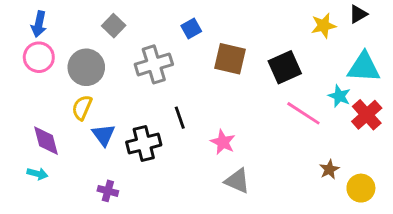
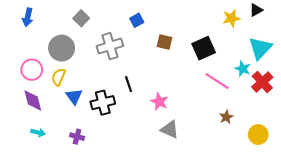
pink circle: (39, 57) -> (32, 70), moved
brown square: (230, 59) -> (165, 42), size x0.7
cyan triangle: (364, 67) -> (260, 48), turned -50
brown star: (329, 169) -> (226, 117), moved
cyan arrow: (37, 174) -> (38, 132), moved

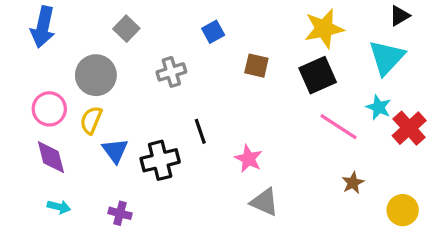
blue arrow: (28, 17) -> (43, 27), size x1.4
yellow star: (231, 18) -> (324, 29), moved, size x1.4
gray cross: (110, 46) -> (171, 72), size x0.7
cyan triangle: (260, 48) -> (387, 57), moved

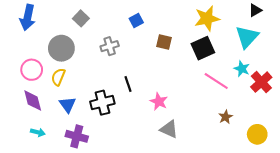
blue triangle: (115, 151) -> (68, 105), moved
purple cross: (120, 213) -> (77, 136), size x1.5

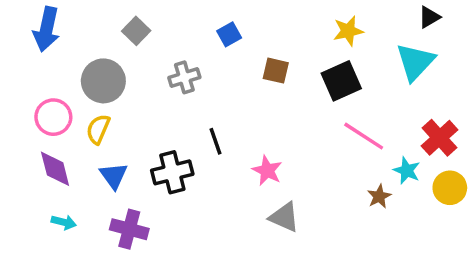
yellow star: (207, 18) -> (348, 31), size x0.7
cyan star: (242, 69) -> (407, 171), moved
yellow circle: (257, 134) -> (450, 188), moved

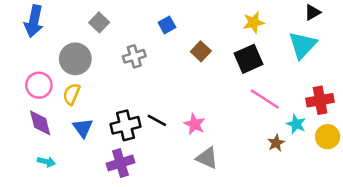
brown square: (276, 71) -> (201, 51), turned 30
red cross: (439, 138) -> (320, 100), turned 32
black line: (215, 141) -> (157, 120), moved, turned -42
purple cross: (129, 229) -> (120, 163), moved, turned -32

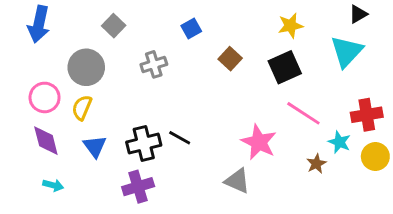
pink star: (195, 124) -> (259, 142), moved, size x1.4

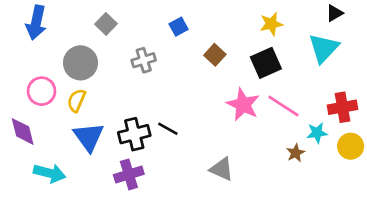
purple diamond: (46, 141) -> (23, 131), moved
pink star: (259, 142) -> (243, 105), moved
cyan star: (339, 142) -> (317, 133), turned -30
blue triangle: (95, 146) -> (89, 137), size x1.4
cyan arrow: (53, 185) -> (50, 173), size x1.6

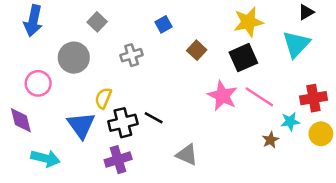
yellow star: (271, 24) -> (248, 22), size x1.4
yellow semicircle: (76, 101) -> (103, 98), moved
gray triangle: (222, 169) -> (187, 155), moved

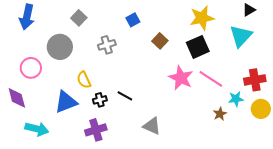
yellow semicircle: (103, 98) -> (84, 80), turned -48
black cross: (123, 123) -> (100, 100), size x0.6
blue triangle: (81, 125) -> (66, 102), turned 45

